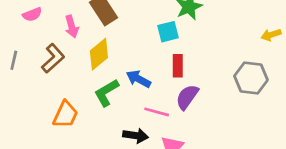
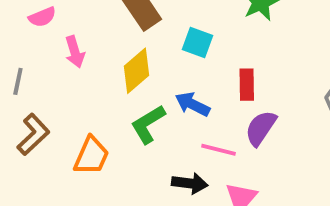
pink arrow: (72, 27) -> (75, 52), moved
cyan square: (168, 32) -> (198, 42), moved, turned 35
brown L-shape: (53, 58) -> (33, 134), moved

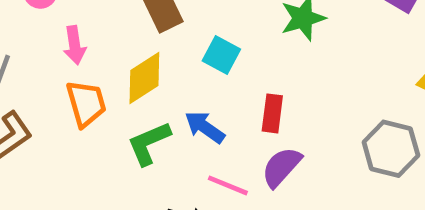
orange trapezoid: (91, 156) -> (86, 103), moved, turned -48

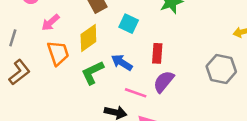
pink arrow: (75, 45) -> (50, 22), turned 60

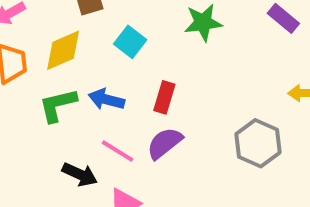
blue arrow: (122, 62) -> (106, 99), turned -30

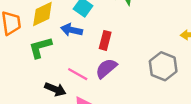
blue arrow: (106, 99) -> (72, 30), moved

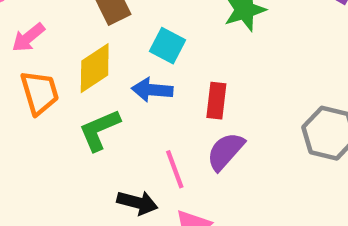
pink line: (78, 74) -> (175, 169), turned 48

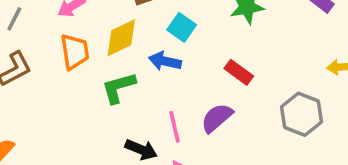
red rectangle: (216, 101) -> (239, 72), moved, turned -68

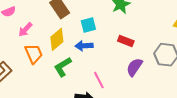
cyan square: (182, 27) -> (88, 25), turned -35
purple semicircle: (217, 118) -> (134, 67), moved

